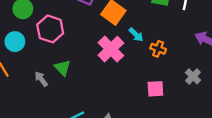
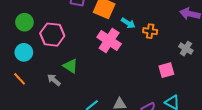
pink square: (155, 89) -> (166, 70), moved

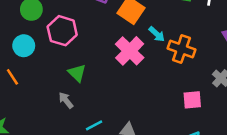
orange cross: (150, 31) -> (181, 49), size x1.5
gray arrow: (54, 80) -> (66, 100), moved

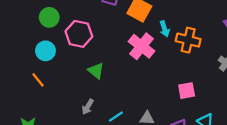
cyan arrow: (157, 34) -> (165, 29), turned 35
gray arrow: (66, 100) -> (88, 107), moved, turned -105
pink square: (192, 100) -> (187, 91), moved

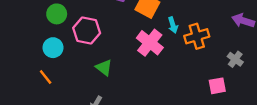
orange cross: (188, 40) -> (197, 36), turned -30
pink square: (187, 91) -> (217, 86), moved

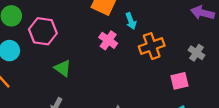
orange cross: (197, 36) -> (152, 46), moved
pink cross: (150, 43) -> (108, 40), size x0.7

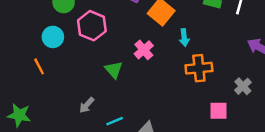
pink cross: (108, 40) -> (144, 50), moved
green triangle: (63, 68) -> (114, 70), moved

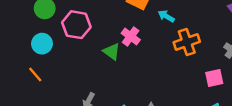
cyan arrow: (184, 37) -> (166, 16), turned 140
green triangle: (114, 70) -> (112, 52), moved

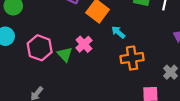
pink hexagon: (76, 25) -> (40, 48), moved

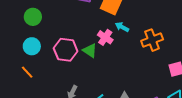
cyan arrow: (118, 32) -> (122, 27), moved

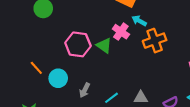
orange cross: (152, 40) -> (155, 41), moved
cyan circle: (32, 46) -> (58, 78), moved

